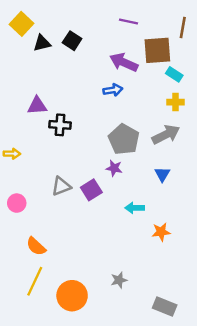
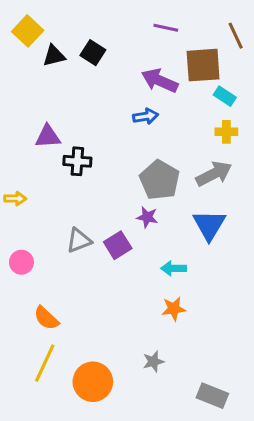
brown line: (183, 27) -> (236, 36), turned -35
blue triangle: (162, 174) -> (209, 225), size x1.6
orange star: (161, 232) -> (174, 309), moved

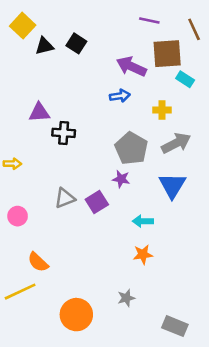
purple line: (166, 28) -> (149, 20), moved
yellow cross: (226, 132) -> (162, 110), moved
yellow line: (45, 363) -> (20, 292), moved, turned 40

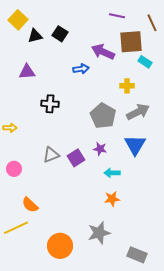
blue arrow: (120, 96) -> (81, 69), moved
purple triangle: (39, 113) -> (27, 72), moved
purple star: (121, 179) -> (100, 149), moved
gray star: (126, 298) -> (99, 233), size x1.6

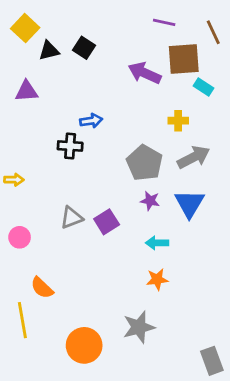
blue arrow: (81, 69) -> (91, 121), moved
purple triangle: (27, 72) -> (27, 91), moved
purple star: (100, 149) -> (150, 201), moved
yellow line: (16, 228) -> (22, 320), turned -75
gray rectangle: (137, 255) -> (212, 361), moved, turned 48

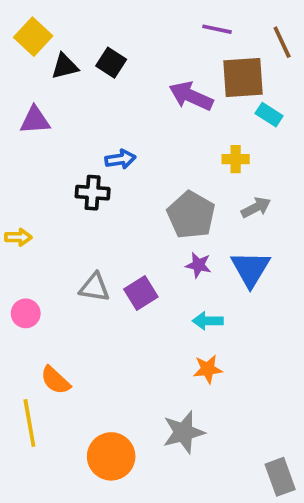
gray arrow: (194, 157) -> (256, 207), size x0.7
gray triangle: (71, 218) -> (94, 287), turned 30

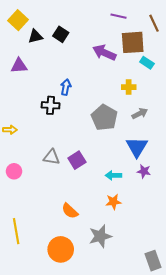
blue arrow: (120, 159) -> (66, 87), turned -70
purple star: (198, 265) -> (144, 171), moved
orange semicircle: (55, 380) -> (70, 211), moved

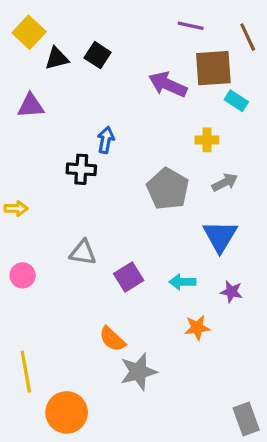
purple square: (77, 160) -> (129, 277), moved
purple star: (144, 171) -> (231, 292), moved
orange star: (113, 202) -> (197, 328), moved
gray star: (100, 236) -> (138, 372), moved
orange circle: (61, 249) -> (67, 412), moved

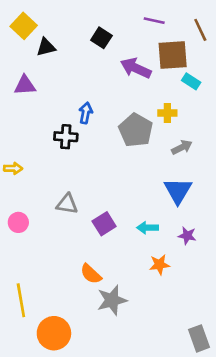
black square: (98, 55) -> (101, 38), moved
gray pentagon: (168, 189) -> (136, 130), moved

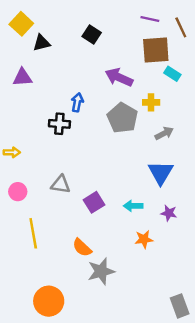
purple line: (154, 21) -> (150, 19), moved
purple arrow: (136, 68) -> (119, 77), moved
pink circle: (18, 222) -> (18, 192), moved
yellow line: (21, 300) -> (33, 233), moved

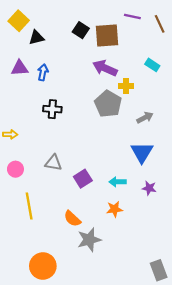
brown square: (156, 50) -> (107, 35), moved
blue arrow: (77, 102) -> (43, 72), moved
yellow cross: (151, 102) -> (126, 86), moved
orange star: (144, 239) -> (114, 209), moved

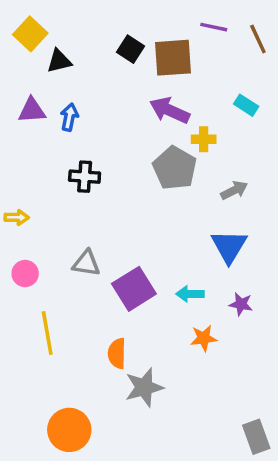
purple square: (83, 179) -> (134, 289), size x1.4
orange star: (114, 209) -> (204, 338), moved
orange semicircle: (72, 219) -> (117, 353), turned 48

